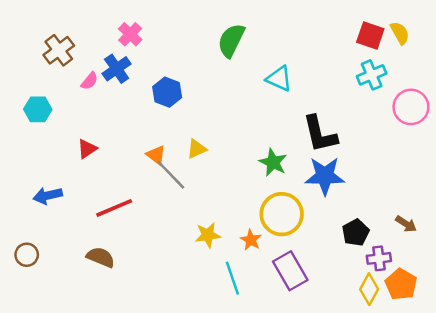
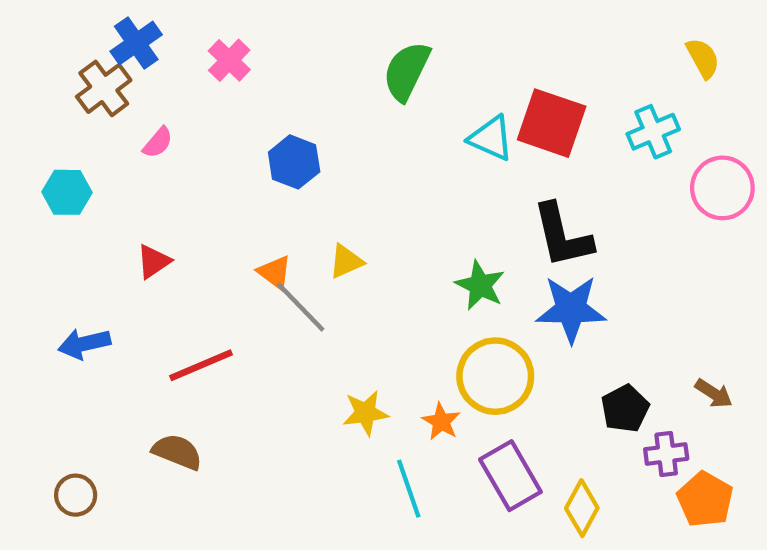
red square: (370, 35) -> (552, 123), moved, size x1.4
blue cross: (117, 69) -> (136, 43), moved
brown circle: (27, 255) -> (76, 495), moved
yellow diamond: (369, 289) -> (582, 508), moved

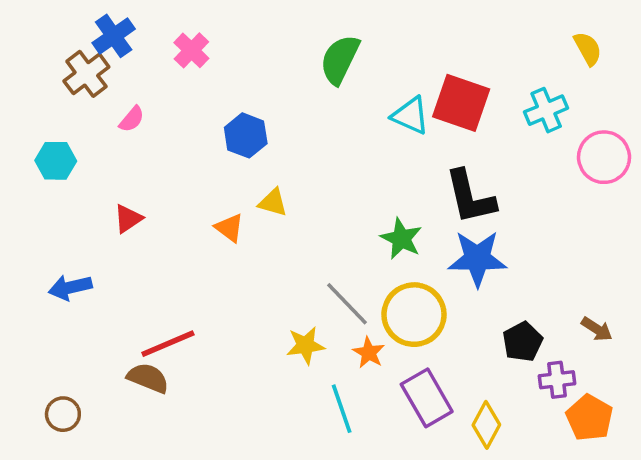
yellow triangle: (346, 261) -> (273, 202), moved, turned 40
gray line: (301, 307) -> (347, 304), moved
red line: (201, 365) -> (168, 344), moved

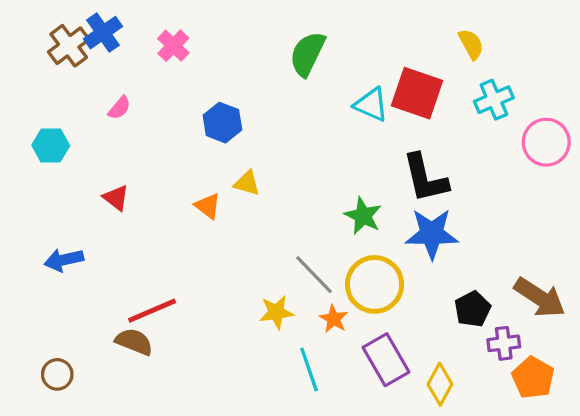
yellow semicircle: (588, 49) -> (471, 44), moved
brown cross: (86, 74) -> (69, 46), moved
red triangle: (128, 219) -> (116, 198), turned -48
brown arrow: (597, 329) -> (540, 298), size x1.8

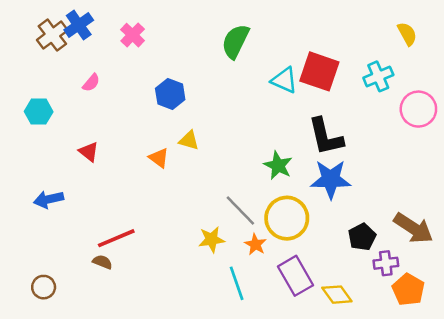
yellow semicircle: (471, 44) -> (407, 34), moved
brown semicircle: (134, 342) -> (102, 262), size x0.7
yellow diamond: (440, 384) -> (337, 295), turned -64

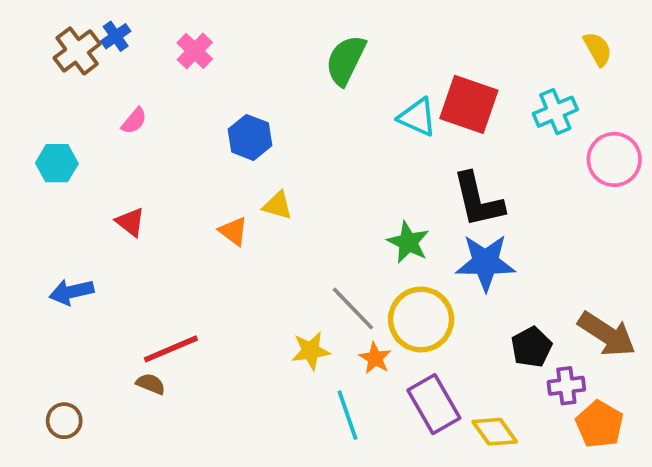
blue cross: (79, 25) -> (116, 36), size x0.7

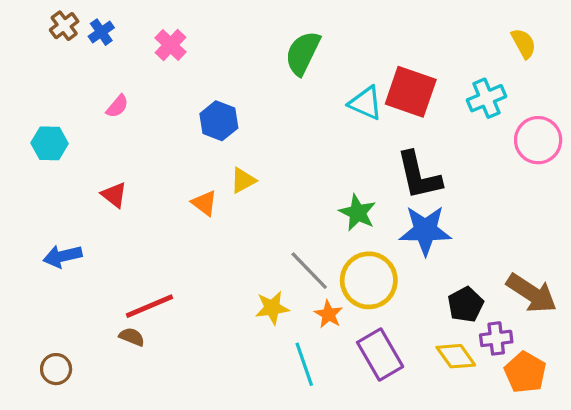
brown cross: (77, 51) -> (64, 26), moved, size x0.7
yellow triangle: (278, 205) -> (243, 180), turned -44
yellow diamond: (495, 432) -> (456, 356), moved

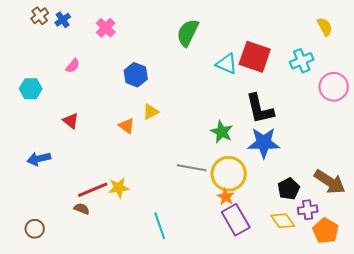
gray line: (309, 271) -> (192, 168), turned -36
yellow star: (272, 308) -> (119, 188), moved
orange star: (328, 314) -> (226, 197), moved
cyan line: (304, 364) -> (160, 226), moved

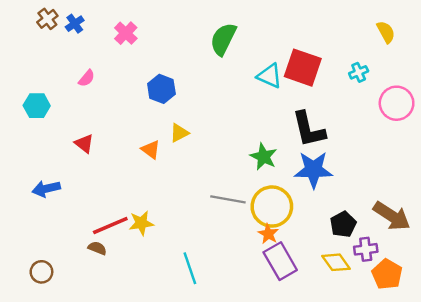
cyan cross: (302, 61) -> (359, 72), size x0.7

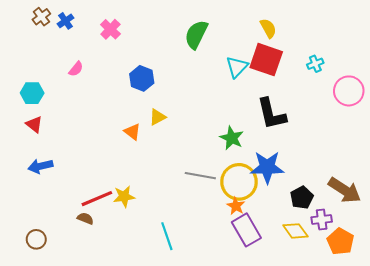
yellow semicircle: (386, 32) -> (268, 28), moved
cyan triangle: (269, 76) -> (237, 67), turned 50
red triangle: (84, 144) -> (34, 124), moved
blue star: (313, 170) -> (267, 167), moved

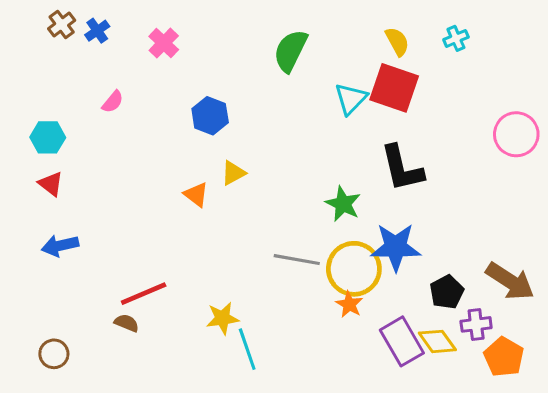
cyan cross: (315, 64) -> (456, 38), moved
yellow star: (124, 196) -> (222, 318), moved
purple rectangle: (246, 230) -> (402, 341), moved

